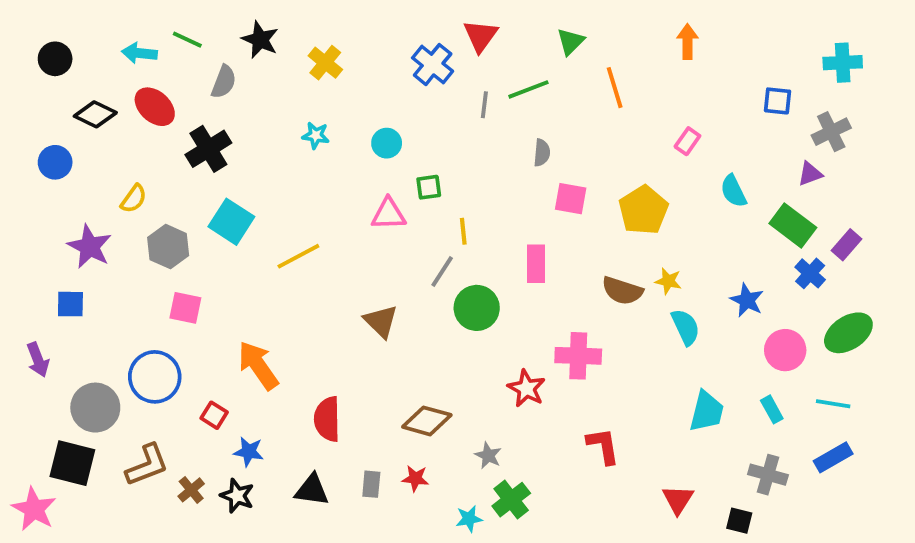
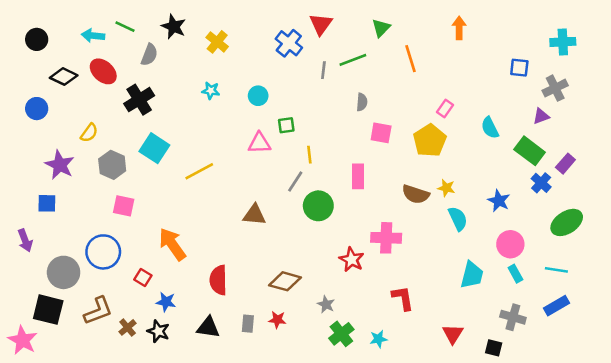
pink rectangle: (687, 141) -> (445, 109), moved
brown triangle: (381, 321) -> (254, 215), turned -40
pink circle: (785, 350) -> (510, 244), moved
cyan star: (469, 519) -> (378, 339), moved

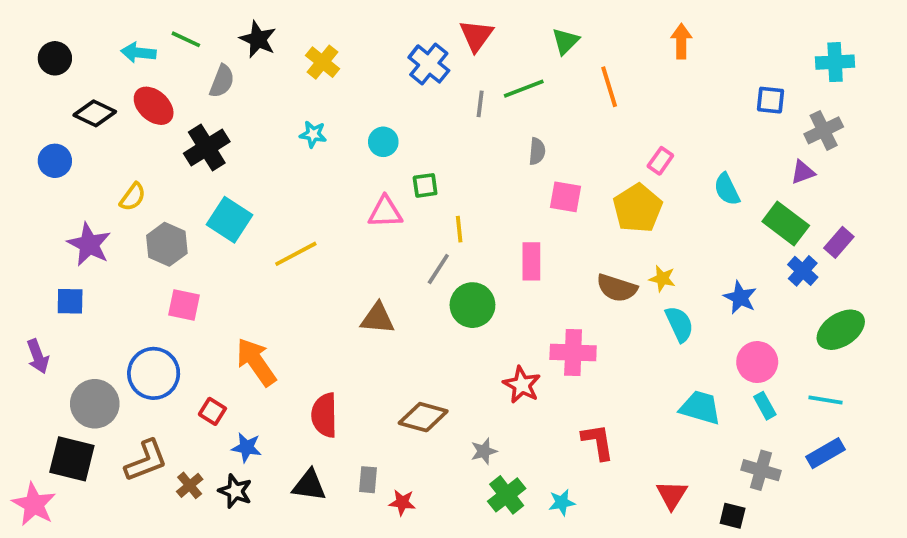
cyan trapezoid: (472, 275) -> (700, 408), turned -88
gray star: (326, 304) -> (484, 451), turned 30
red star: (277, 320) -> (402, 502), moved

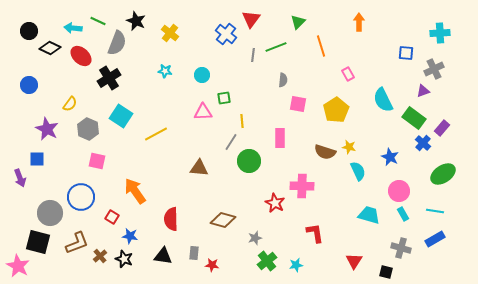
gray semicircle: (222, 81) -> (117, 43), size x1.4
black diamond: (95, 113) -> (50, 48), moved
pink rectangle: (660, 161) -> (348, 74), moved, turned -64
cyan semicircle: (727, 189) -> (383, 100), size x1.4
purple arrow: (38, 356) -> (20, 178), moved

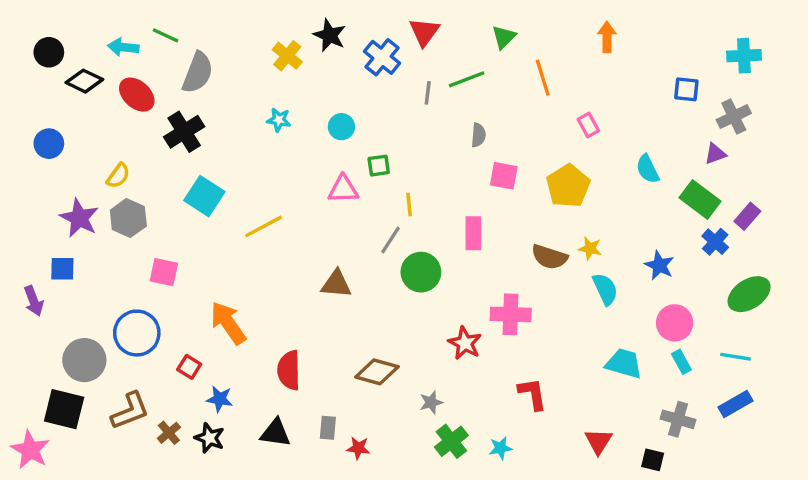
black star: (136, 21) -> (330, 35), moved
cyan semicircle: (383, 100) -> (648, 169), size x0.7
gray hexagon: (88, 129) -> (128, 218), moved

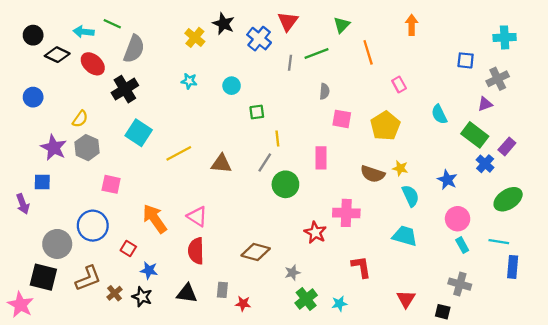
pink triangle: (343, 189) -> (197, 216), moved, turned 35
brown triangle: (336, 284) -> (221, 164), moved
cyan trapezoid: (624, 363) -> (405, 236), moved
blue rectangle: (735, 404) -> (513, 267), moved, turned -55

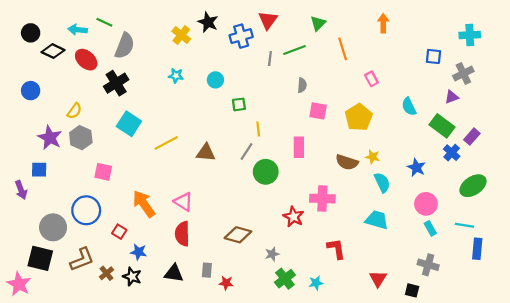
blue cross: (259, 39) -> (241, 36), turned 35

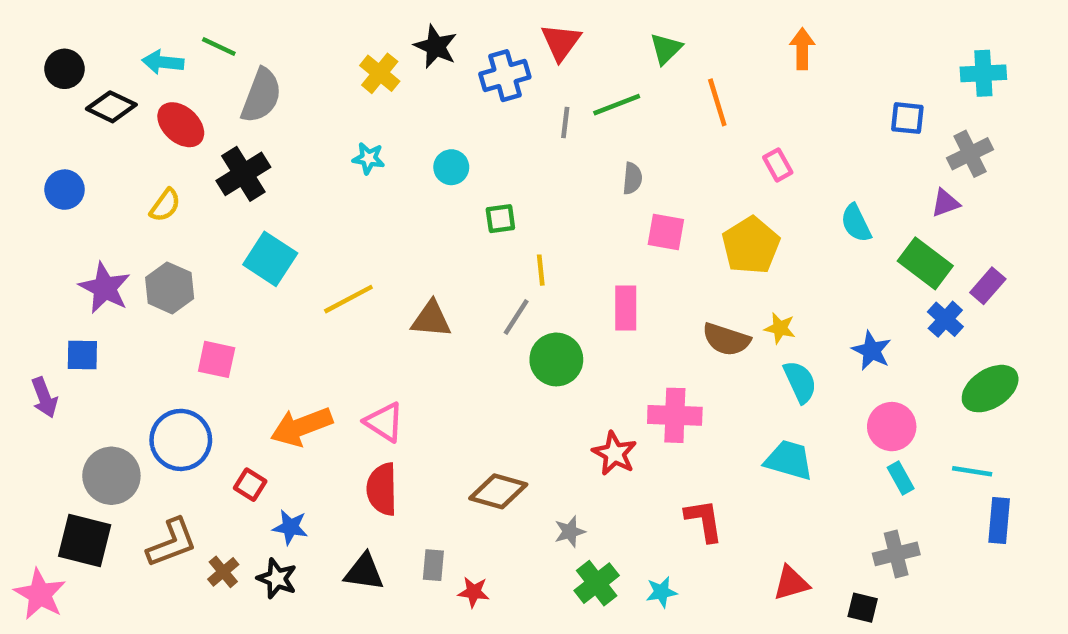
yellow semicircle: (74, 111) -> (165, 205), moved
orange arrow: (144, 204) -> (301, 427), turned -76
gray cross: (428, 265) -> (896, 554), turned -30
red triangle: (378, 279) -> (791, 583), turned 42

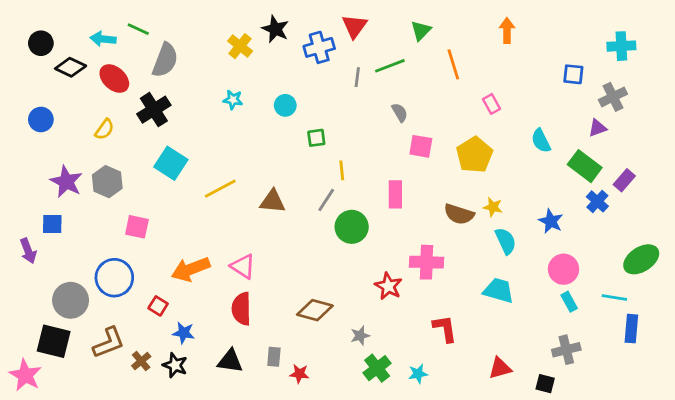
gray semicircle: (632, 178) -> (400, 112), turned -36
green ellipse: (990, 389) -> (641, 259), moved

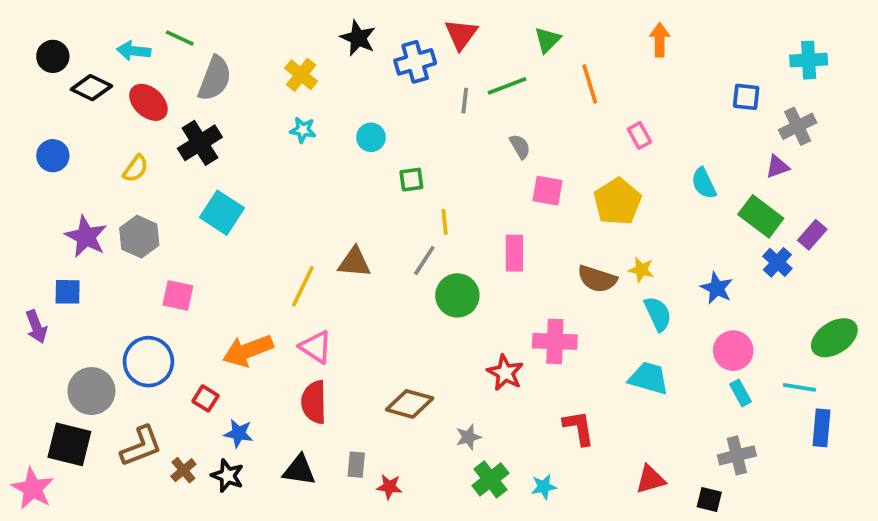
yellow cross: (240, 46) -> (301, 75), moved
yellow line: (220, 189) -> (303, 286), moved, turned -36

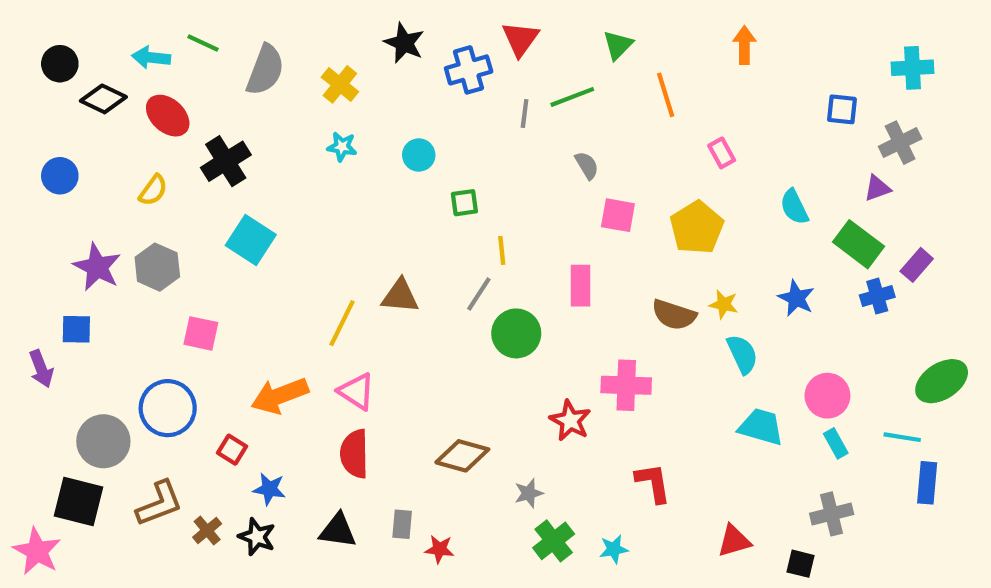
gray semicircle: (215, 78) -> (265, 70), moved
blue cross: (777, 262) -> (877, 296), turned 32
blue star: (717, 288) -> (796, 298), moved
cyan trapezoid: (649, 378) -> (761, 427), moved

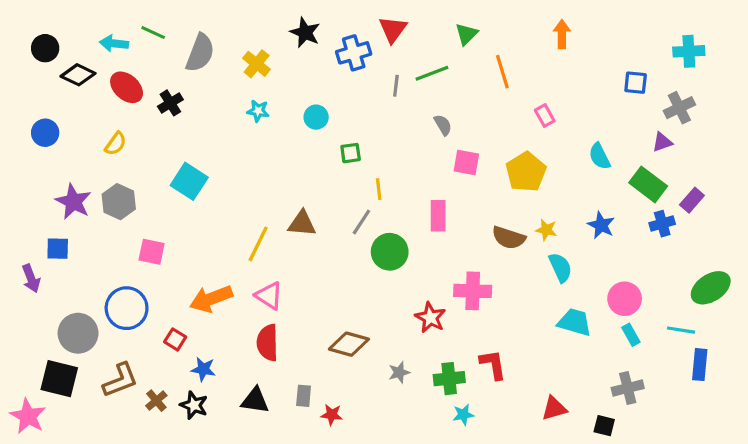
black cross: (226, 161) -> (170, 103), moved, size x0.7
green cross: (554, 541) -> (449, 379), moved, turned 32

